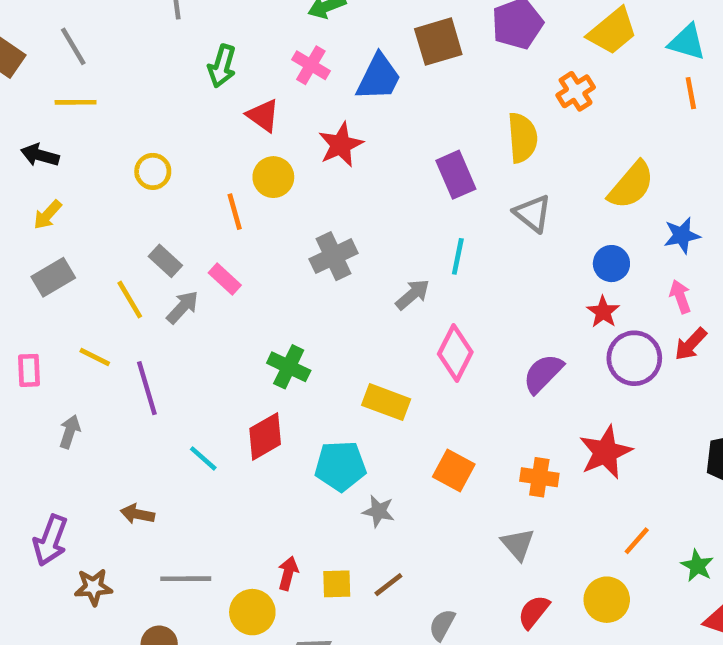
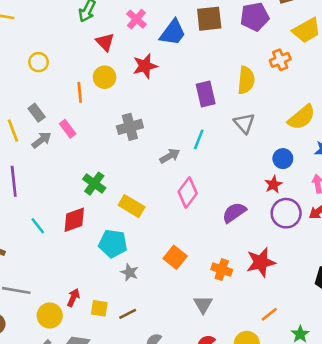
yellow rectangle: (386, 402) -> (132, 206), moved

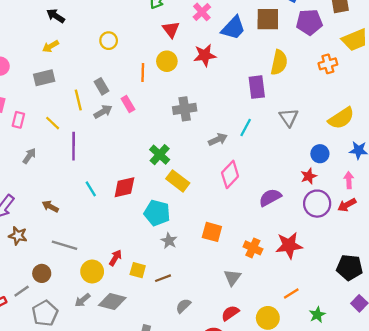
yellow semicircle: (246, 80) -> (279, 62), moved
green cross: (94, 184) -> (160, 155), moved
orange square: (175, 257) -> (212, 232), turned -30

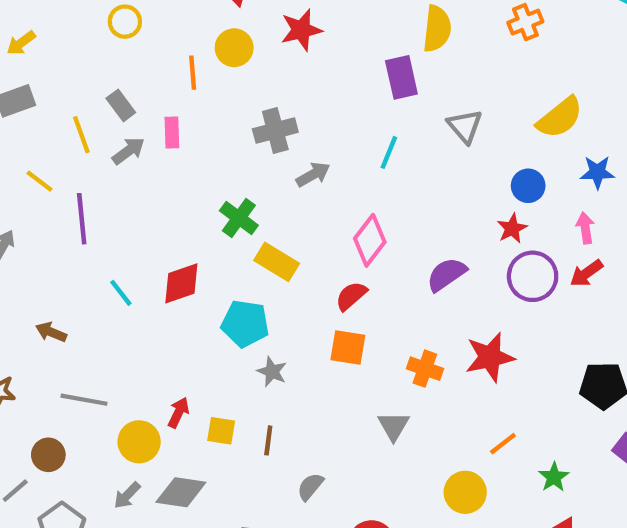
pink rectangle: (128, 104) -> (172, 132), turned 35
gray arrow: (218, 139) -> (313, 174), moved
brown line: (163, 278) -> (268, 440), turned -56
red semicircle: (230, 313) -> (351, 296), moved

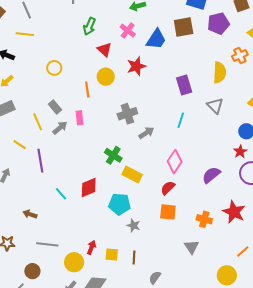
yellow semicircle: (437, 29) -> (220, 72), moved
red star: (490, 357) -> (234, 212), turned -30

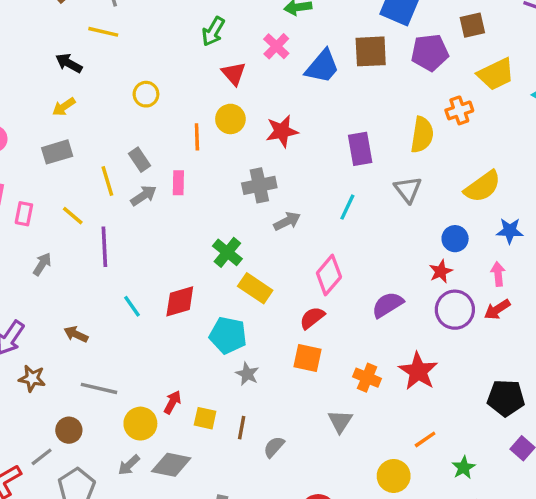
red star: (136, 66) -> (282, 131), moved
gray semicircle: (155, 278) -> (274, 447), moved

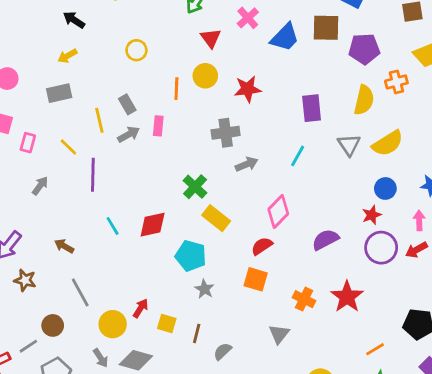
purple pentagon: (430, 52) -> (364, 49), moved
yellow semicircle: (483, 187) -> (388, 143), moved
gray line: (99, 388) -> (80, 292), turned 44
orange line: (425, 439) -> (375, 349), moved
gray arrow: (129, 465) -> (101, 358), turned -84

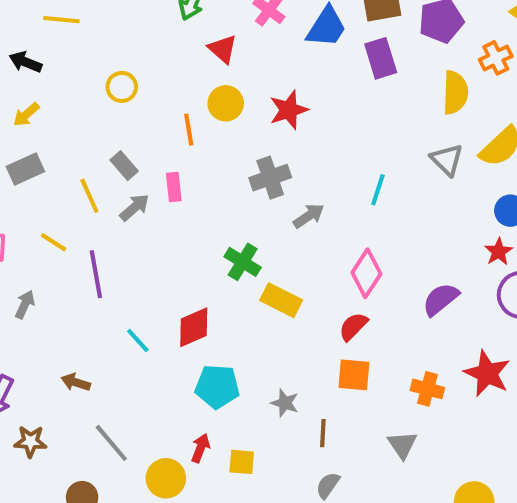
purple rectangle: (312, 108) -> (381, 58), moved
cyan pentagon: (191, 256) -> (217, 387), moved
brown line: (197, 333) -> (323, 433), moved

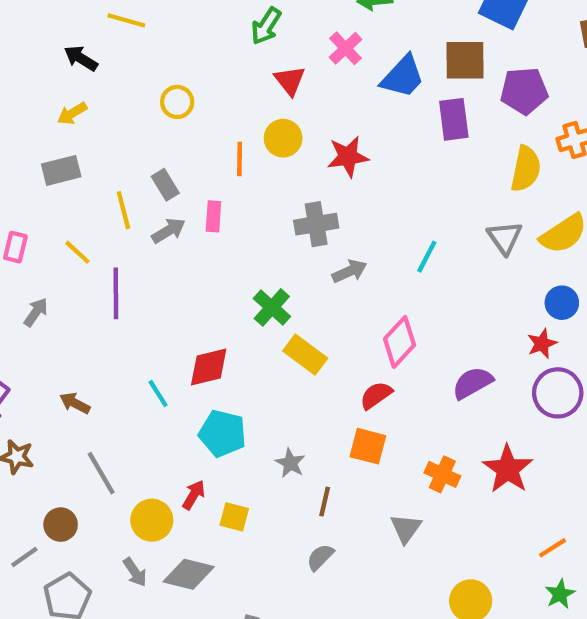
cyan line: (138, 340) -> (158, 393), moved

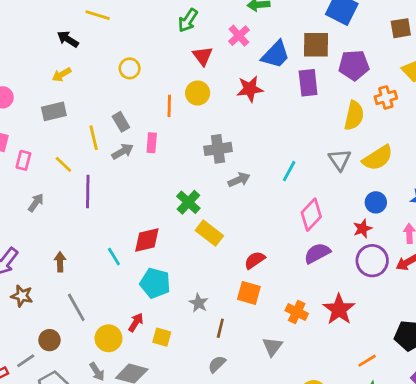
red star: (348, 157) -> (250, 89), moved
pink diamond: (400, 342) -> (311, 215), moved
brown arrow: (75, 403) -> (60, 262), turned 60

